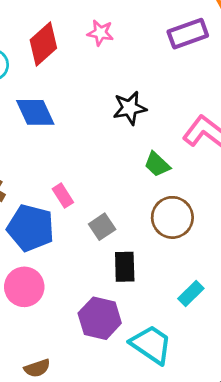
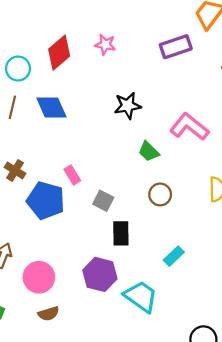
brown circle: (172, 217) -> (160, 194), size x0.7
gray square: (102, 227) -> (103, 201), turned -30
pink circle: (24, 287) -> (39, 277), moved

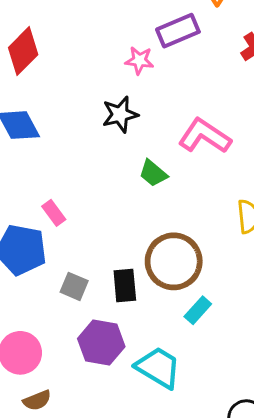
pink star: (105, 45) -> (139, 60), moved
brown circle: (160, 194) -> (174, 261), moved, size x1.8
gray square: (103, 201) -> (74, 286), moved

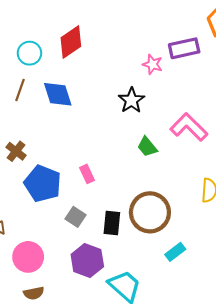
black star: (120, 114) -> (131, 100), turned -30
pink rectangle: (54, 213) -> (87, 174), moved
cyan rectangle: (198, 310) -> (175, 252), moved

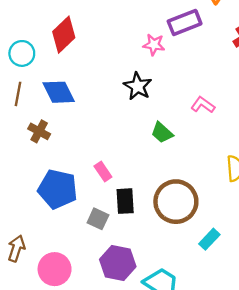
pink L-shape: (189, 127) -> (203, 105), size x0.6
brown cross: (16, 151) -> (39, 131), moved
black rectangle: (112, 223) -> (125, 201), moved

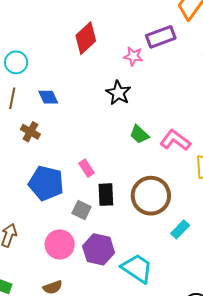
red diamond: (64, 35) -> (86, 38), moved
blue diamond: (59, 92) -> (48, 97), size x0.7
pink L-shape: (203, 105) -> (175, 140), moved, size x1.4
pink circle: (55, 269) -> (60, 244), moved

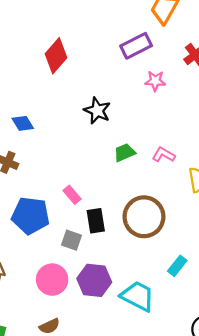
pink star: (133, 56) -> (155, 81), moved
green trapezoid: (139, 134) -> (125, 153), turned 120
pink L-shape: (175, 140) -> (164, 155), size x0.7
cyan rectangle: (180, 229) -> (177, 266), moved

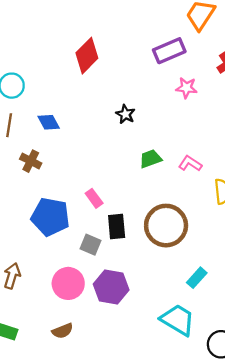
black star: (97, 111) -> (125, 114), size x0.7
cyan trapezoid: (138, 296) -> (178, 320), moved

